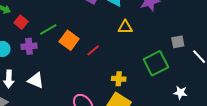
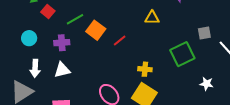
purple cross: (29, 46) -> (62, 43), moved
white triangle: (36, 80) -> (62, 70), turned -36

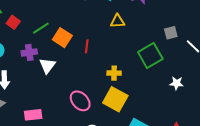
red line: (120, 40) -> (87, 46), turned -40
white triangle: (62, 70) -> (47, 66), moved, turned -36

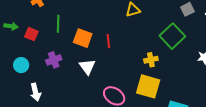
green line: (41, 28) -> (58, 24), moved, turned -42
white triangle: (47, 66) -> (87, 67), moved
yellow cross: (114, 73) -> (151, 60), moved

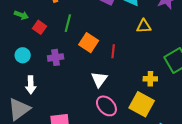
white triangle: (87, 67) -> (99, 79), moved

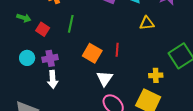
orange square: (89, 43) -> (92, 53), moved
purple cross: (56, 57) -> (50, 58), moved
white arrow: (31, 85) -> (53, 79), moved

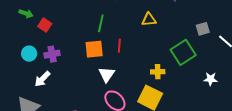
green line: (71, 24) -> (101, 23), moved
orange square: (92, 53) -> (94, 49), turned -36
white arrow: (53, 79) -> (42, 79), moved, turned 48

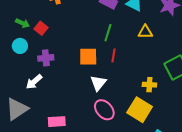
green arrow: (26, 13) -> (23, 23), moved
green line: (101, 23) -> (108, 33), moved
cyan circle: (29, 54) -> (20, 46), moved

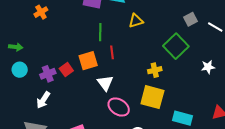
red square: (41, 28) -> (66, 70), moved, turned 32

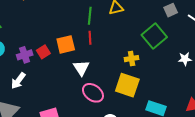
green line: (100, 32) -> (90, 16), moved

